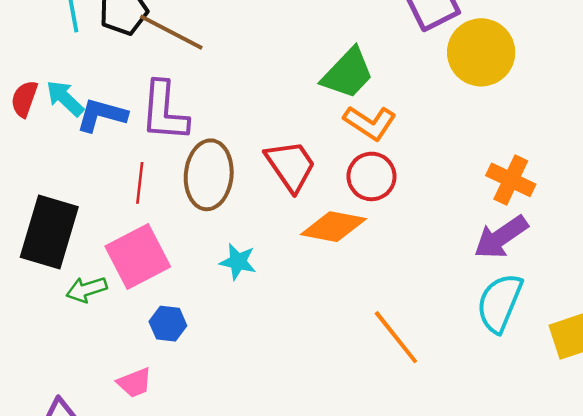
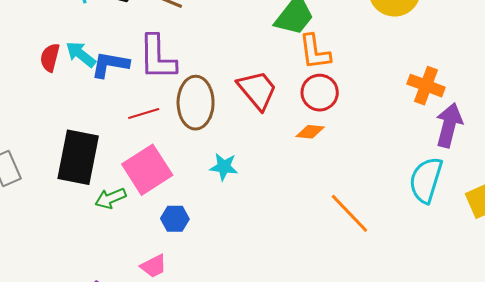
orange L-shape: (370, 123) -> (315, 52), turned 54
red line: (140, 183) -> (144, 114), turned 72
orange diamond: (333, 227) -> (310, 132), moved, size x0.6
purple arrow: (501, 237) -> (449, 125), moved, turned 144

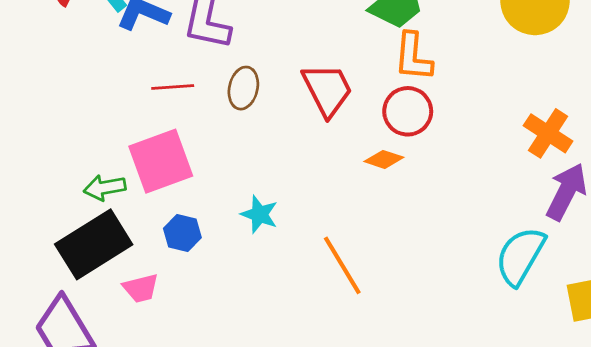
brown ellipse: (196, 103) -> (243, 88), size x0.6
black rectangle: (78, 157) -> (94, 244), moved, turned 34
cyan star: (224, 167) -> (259, 214), moved
orange line: (349, 213) -> (342, 265), moved

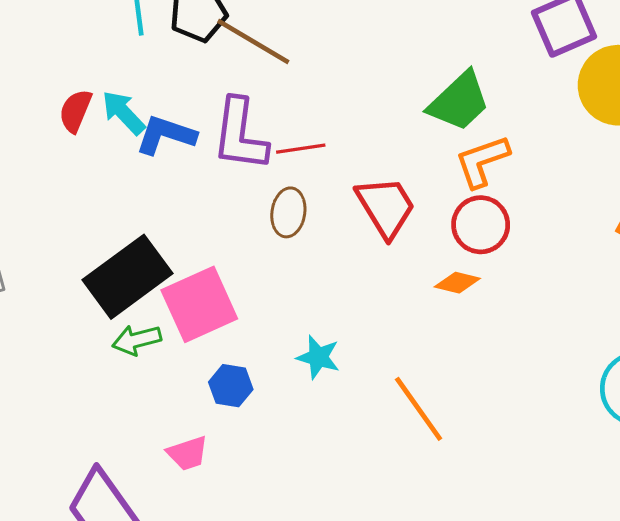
orange L-shape: (413, 57) -> (482, 161), turned 70
red line: (173, 87) -> (301, 149), moved
black rectangle: (94, 244) -> (127, 277), moved

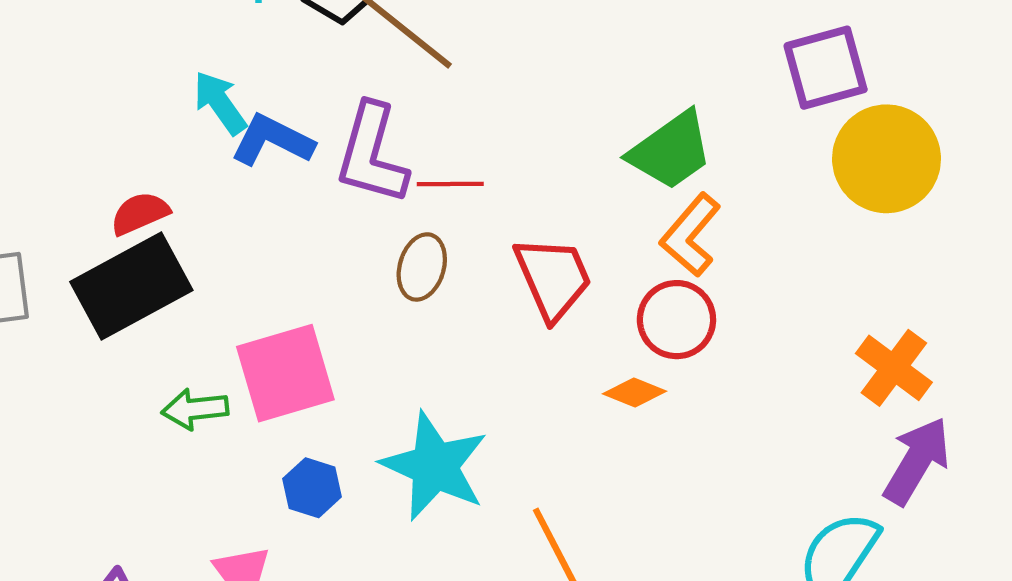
red semicircle: (75, 111) -> (140, 213), moved, turned 36
orange L-shape: (482, 161) -> (690, 235), turned -38
black rectangle: (127, 277) -> (131, 286), moved
cyan star: (318, 357) -> (434, 466), size x1.8

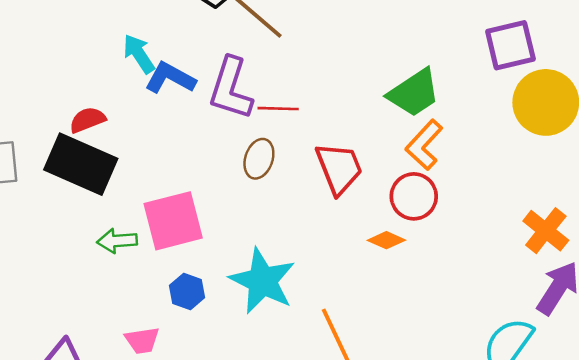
black rectangle: (131, 286) -> (81, 164), turned 50

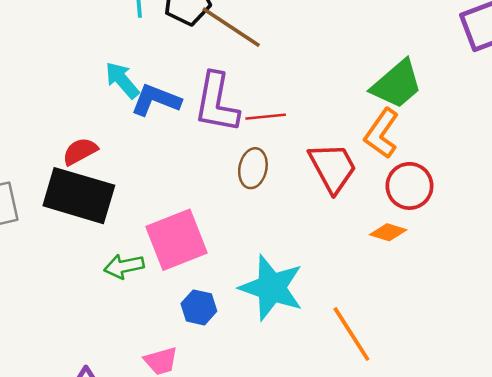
orange L-shape: (424, 145) -> (382, 133), moved

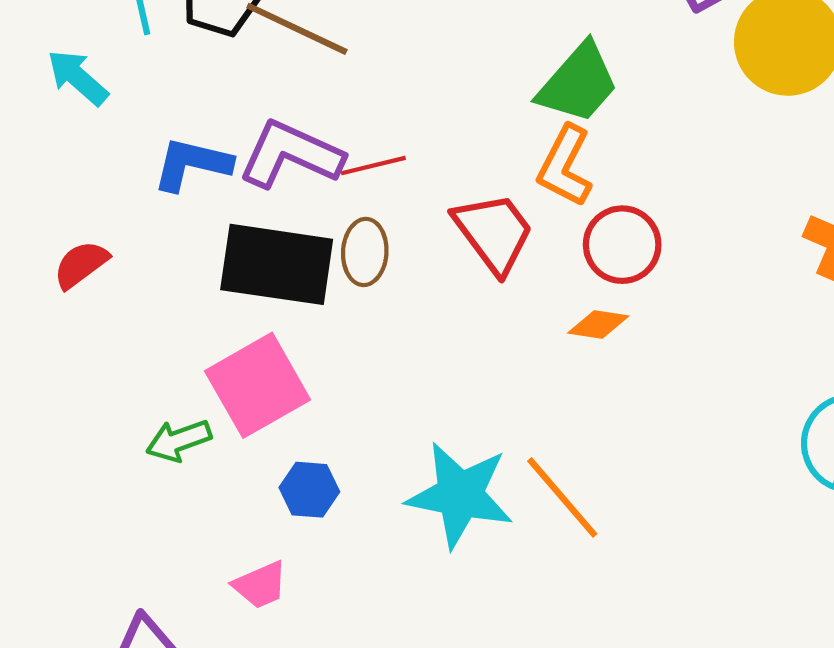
cyan arrow: (122, 80) -> (78, 77), moved
purple L-shape: (217, 103) -> (291, 154), turned 112
black rectangle: (79, 196) -> (277, 264), moved
cyan star: (272, 288) -> (460, 495), moved

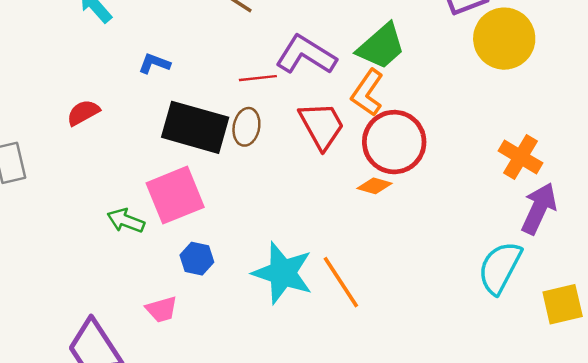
purple L-shape: (291, 154) -> (306, 55), moved
blue L-shape: (192, 164) -> (154, 64), size x0.7
red circle: (622, 245) -> (394, 142), size x1.4
green arrow: (179, 440) -> (126, 221), turned 33

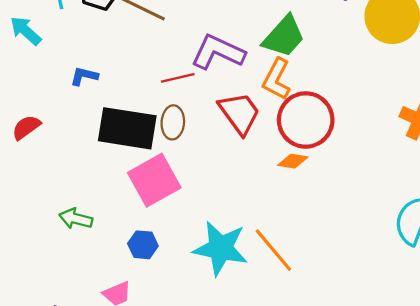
pink square: (175, 195) -> (154, 180), moved

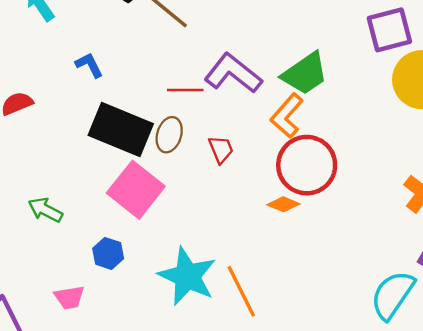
blue L-shape: (84, 76) -> (89, 65), turned 36
red trapezoid: (239, 113) -> (221, 149), moved, size x0.6
pink square: (154, 180) -> (136, 190), turned -36

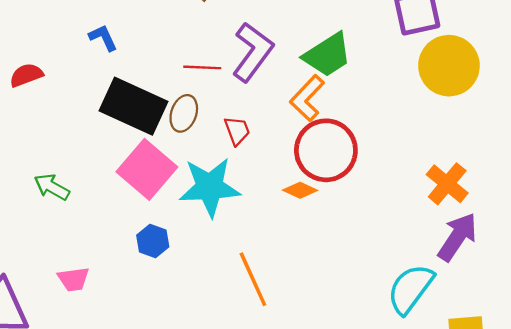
purple L-shape: (233, 73) -> (253, 52), turned 86
blue hexagon: (108, 253) -> (153, 241), moved
cyan star: (187, 276) -> (210, 187), moved, turned -30

